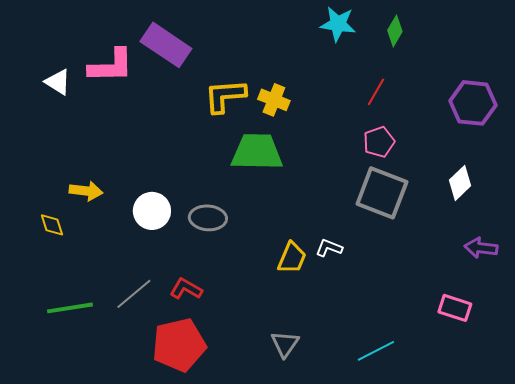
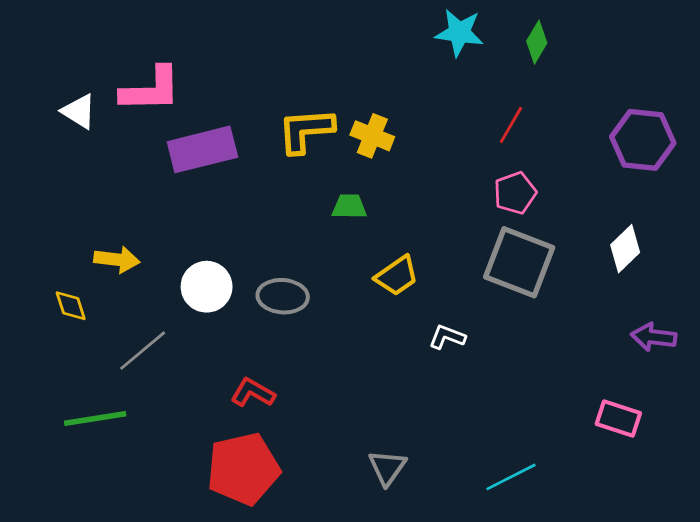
purple rectangle: (166, 45) -> (202, 149), moved, turned -48
green trapezoid: (257, 152) -> (349, 207), size x0.5
yellow trapezoid: (292, 258) -> (397, 276), moved, turned 32
gray line: (134, 294) -> (143, 351), moved

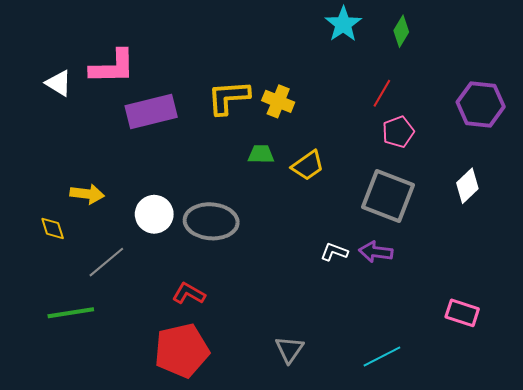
cyan star: (459, 33) -> (343, 24), turned 30
pink pentagon: (515, 193) -> (398, 132), moved
yellow trapezoid: (397, 276) -> (308, 165), moved
gray ellipse: (283, 296) -> (211, 221), size x1.4
purple arrow: (654, 337) -> (376, 252), moved

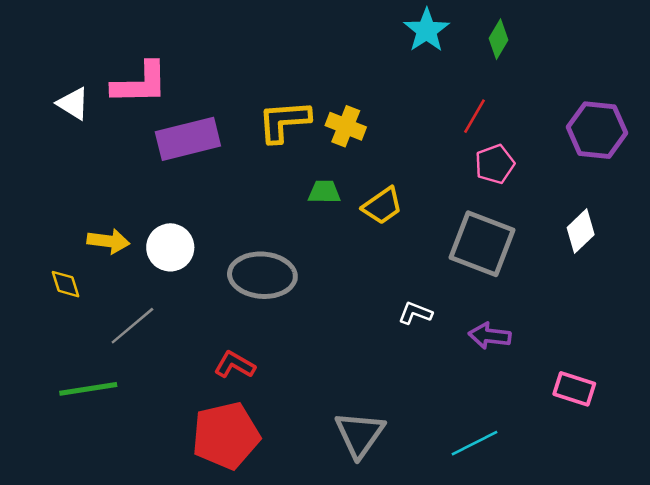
white circle: (154, 214) -> (170, 247), moved
purple arrow: (376, 252) -> (490, 336), moved
gray triangle: (289, 349) -> (360, 434), size x1.4

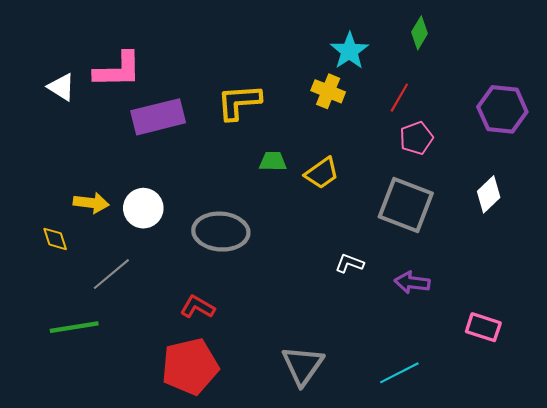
cyan star: (427, 30) -> (349, 51), moved
yellow cross: (346, 126) -> (328, 91), moved

